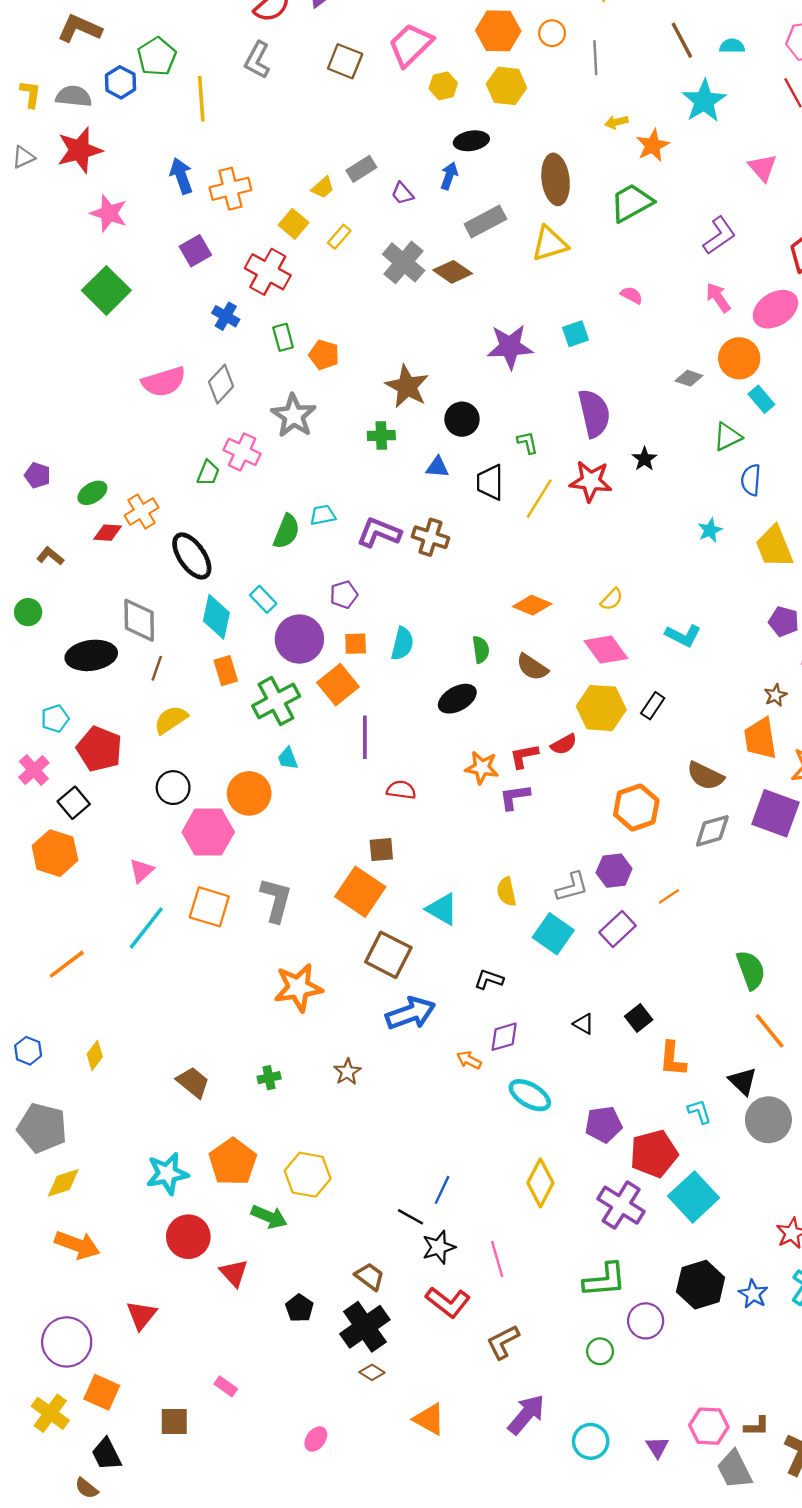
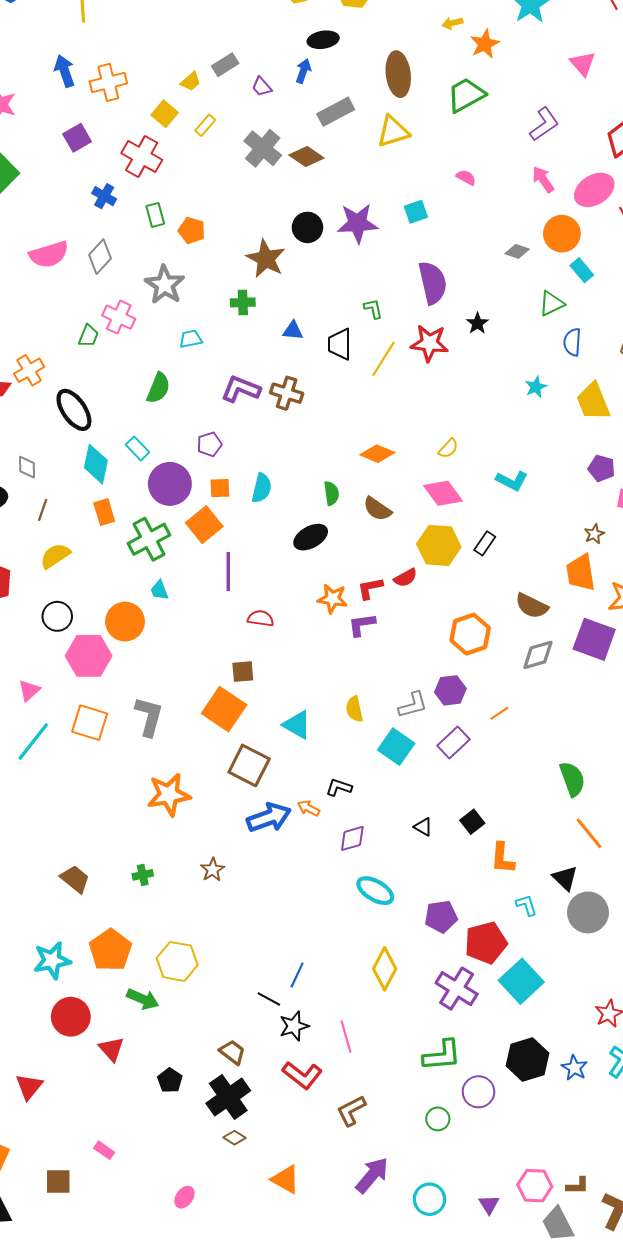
black circle: (462, 419) -> (307, 227), moved
cyan trapezoid: (323, 515) -> (191, 339), moved
gray diamond: (139, 620) -> (27, 467), size x0.6
orange arrow: (469, 1060) -> (309, 808), moved

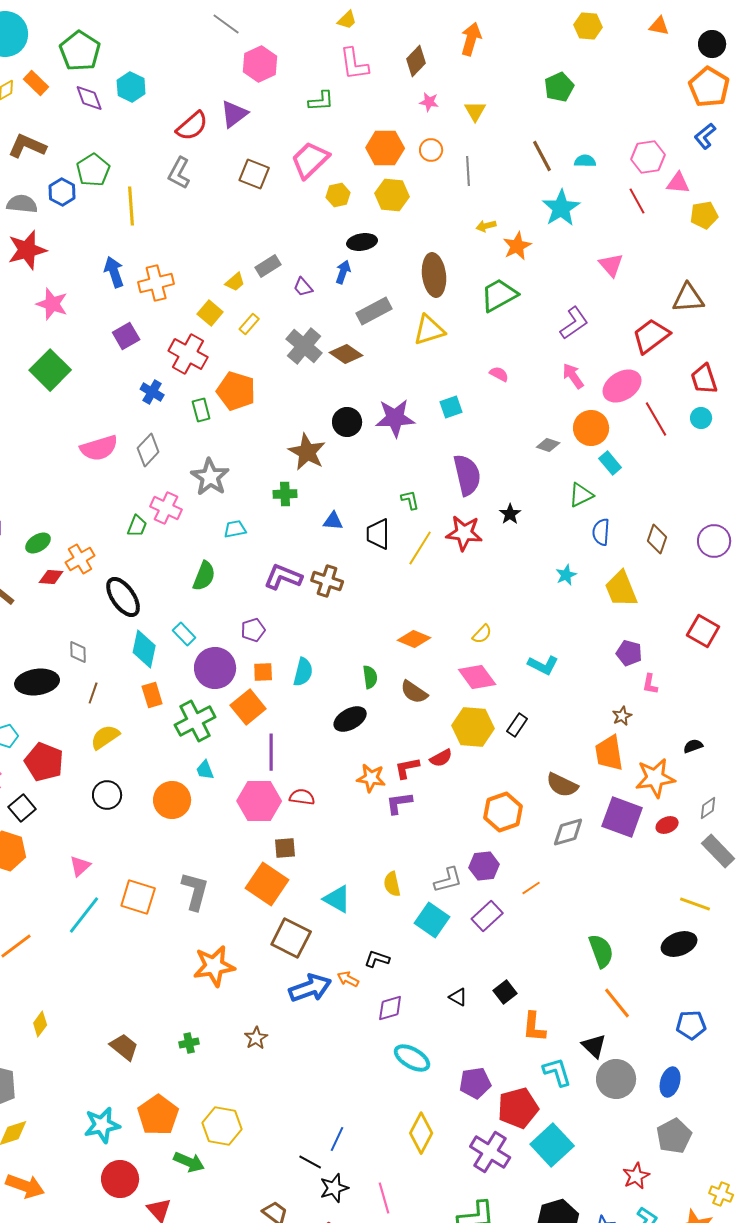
orange pentagon: (192, 231) -> (236, 391), moved, size x1.5
pink hexagon: (89, 656) -> (259, 801), moved
cyan L-shape: (526, 905) -> (557, 1072), size x1.4

